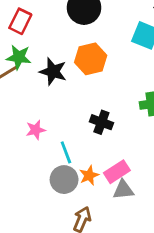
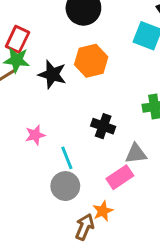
red rectangle: (20, 21) -> (17, 39), moved
orange star: (89, 175) -> (103, 211), moved
gray triangle: (123, 190) -> (136, 154), moved

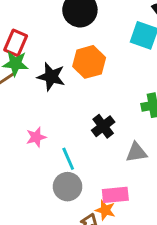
black cross: (103, 126) -> (103, 126), turned 35
pink rectangle: (120, 177) -> (115, 195), moved, turned 30
orange star: (103, 211) -> (105, 210), turned -30

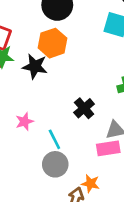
orange hexagon: (89, 62) -> (52, 43), moved
pink rectangle: (115, 195) -> (108, 148), moved

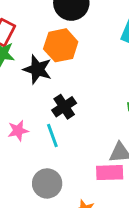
black cross: (84, 108) -> (64, 107), moved
cyan line: (54, 139) -> (52, 135), moved

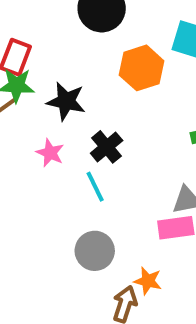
orange hexagon: (61, 45) -> (142, 68), moved
pink star: (18, 131) -> (50, 153), moved, turned -30

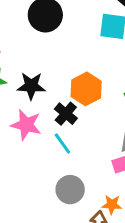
orange hexagon: (142, 68) -> (86, 89), moved
pink star: (50, 153) -> (26, 125), size x1.5

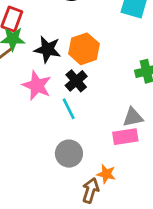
orange hexagon: (86, 89) -> (84, 49), moved

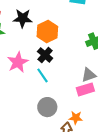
black star: (48, 49) -> (23, 18), moved
pink star: (37, 86) -> (18, 62), turned 30

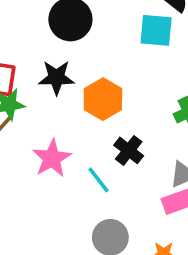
black cross: (45, 55) -> (129, 150), moved

